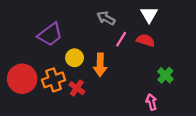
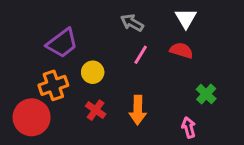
pink line: (121, 39) -> (141, 55), moved
orange arrow: (100, 65) -> (138, 110), moved
red circle: (22, 79) -> (32, 117), moved
orange cross: (54, 80) -> (53, 85), moved

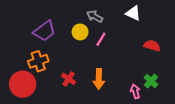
white triangle: (186, 18) -> (133, 13), turned -35
red semicircle: (181, 50) -> (152, 46), moved
yellow circle: (93, 72) -> (80, 32), moved
green cross: (206, 94) -> (151, 81), moved

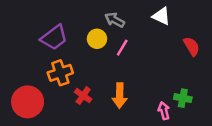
red semicircle: (152, 46) -> (192, 46), moved, turned 42
orange cross: (38, 61) -> (60, 73), moved
green cross: (151, 81) -> (183, 98), turned -32

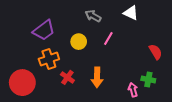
yellow circle: (97, 39) -> (79, 42), moved
red semicircle: (192, 46) -> (156, 52), moved
pink line: (122, 48) -> (108, 38), moved

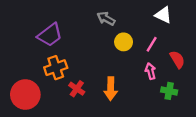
white triangle: (131, 13) -> (163, 15), moved
pink line: (108, 38) -> (152, 44), moved
yellow circle: (79, 42) -> (124, 42), moved
pink arrow: (133, 90) -> (150, 71), moved

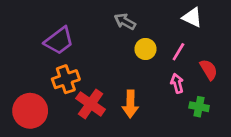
red cross: (77, 89) -> (91, 104), size x1.5

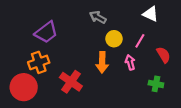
orange cross: (66, 79) -> (39, 62), moved
pink arrow: (177, 83) -> (130, 62), moved
orange arrow: (130, 104) -> (102, 62), moved

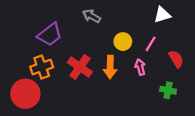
white triangle: (151, 14) -> (162, 15), turned -42
gray arrow: (98, 17) -> (92, 16), moved
red cross: (71, 82) -> (80, 67), moved

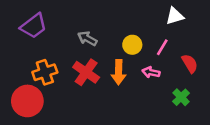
gray arrow: (92, 16) -> (87, 39), moved
purple trapezoid: (50, 35) -> (34, 26), moved
pink arrow: (140, 67) -> (151, 72), turned -63
green cross: (168, 90) -> (181, 97), turned 35

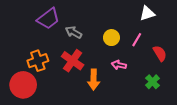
purple trapezoid: (34, 26) -> (48, 19), moved
orange arrow: (119, 72) -> (94, 80), moved
pink arrow: (151, 72) -> (119, 65), moved

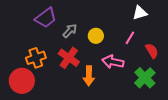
gray arrow: (74, 32) -> (70, 31), turned 105
yellow circle: (111, 38) -> (96, 36), moved
pink arrow: (119, 65) -> (113, 62), size x1.5
green cross: (152, 82) -> (145, 78), size x1.5

